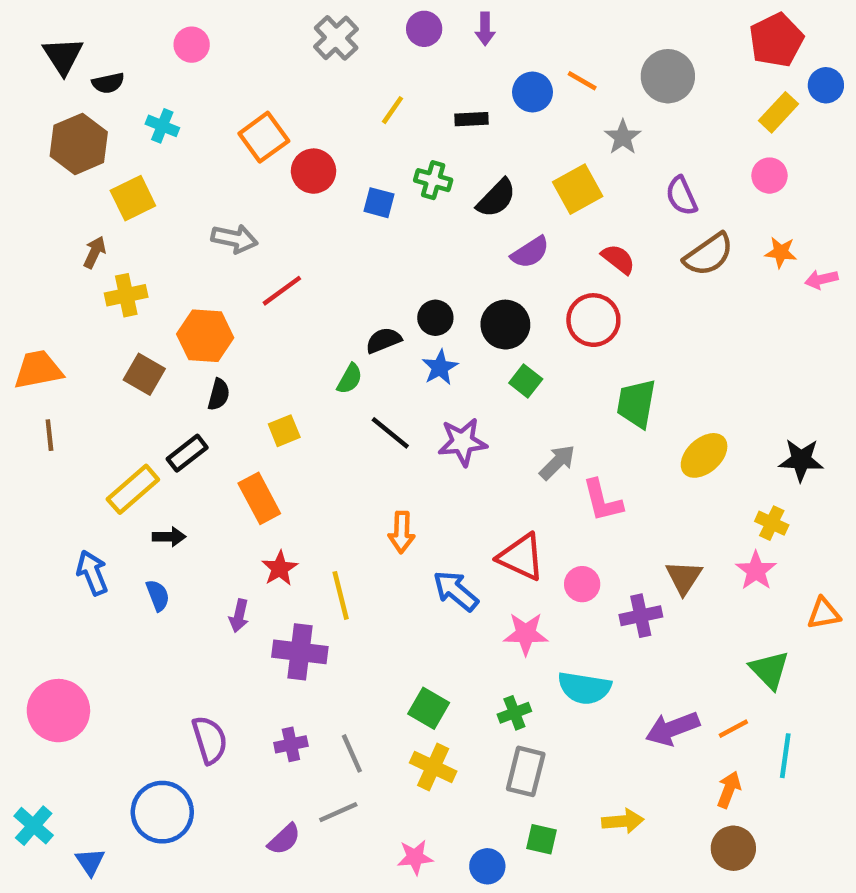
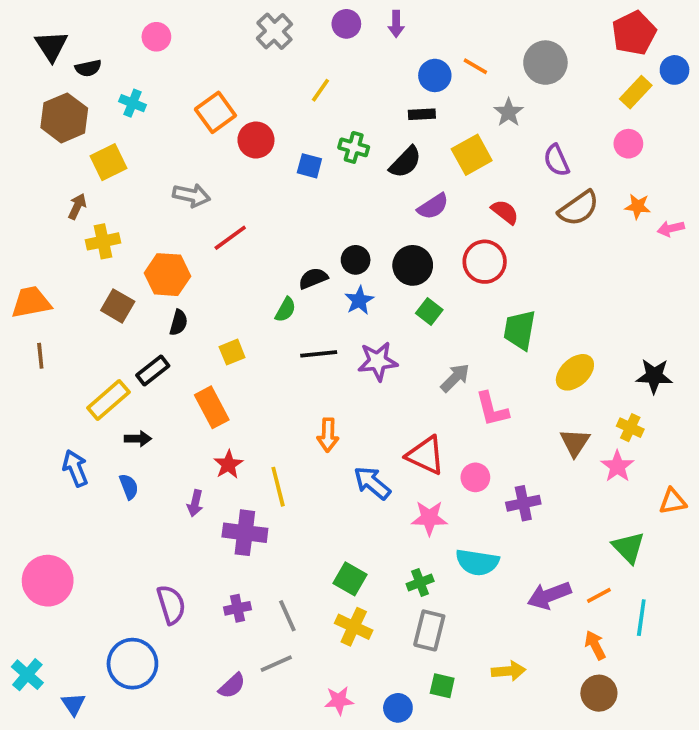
black rectangle: (472, 119) -> (422, 114), moved
black line: (390, 433) -> (319, 354), turned -45
brown triangle: (684, 577) -> (575, 442), moved
orange arrow: (729, 790) -> (595, 645), turned -48

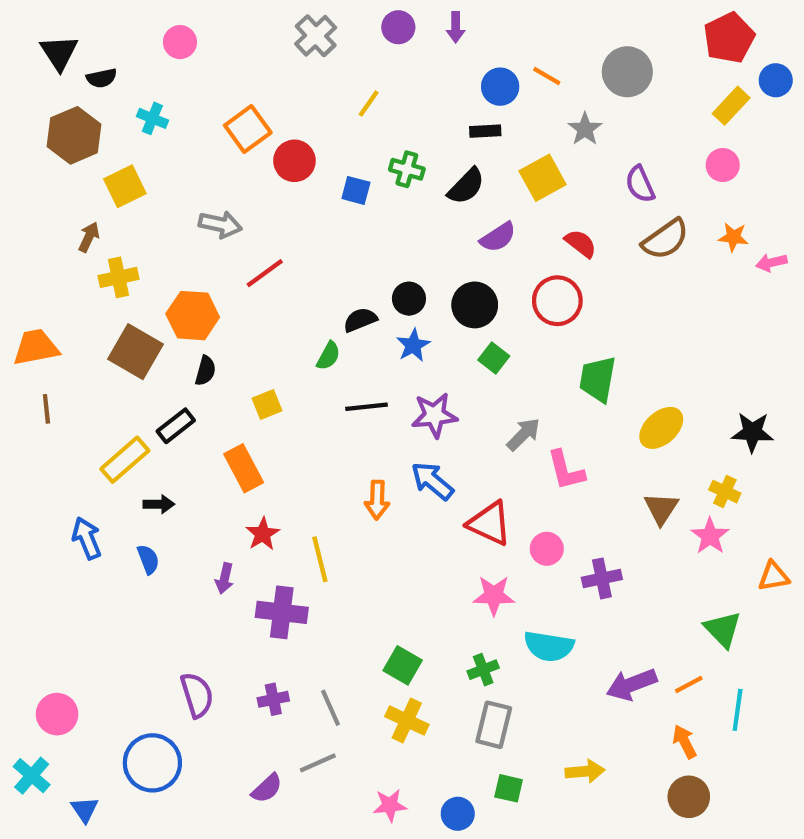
brown square: (118, 306) -> (135, 352), size x1.4
blue arrow: (372, 483) -> (432, 481), moved
pink circle: (48, 581) -> (57, 714), moved, size x0.7

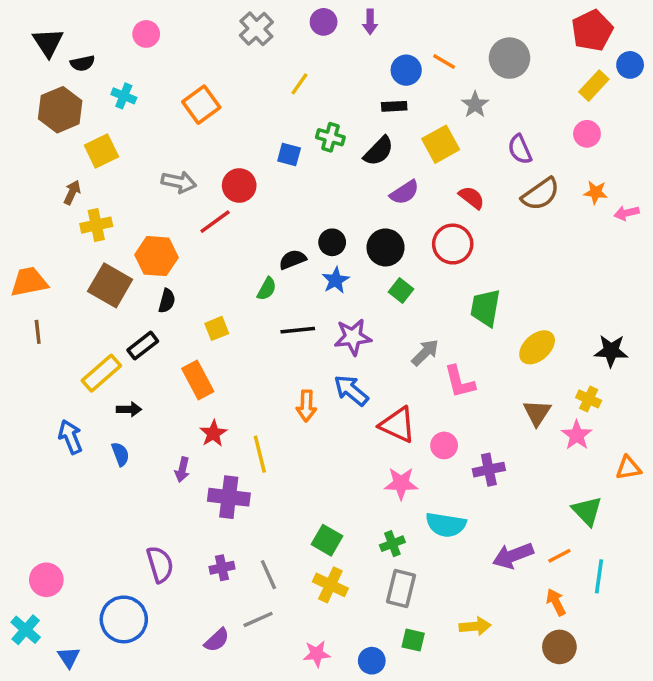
red circle: (294, 161) -> (239, 185), moved

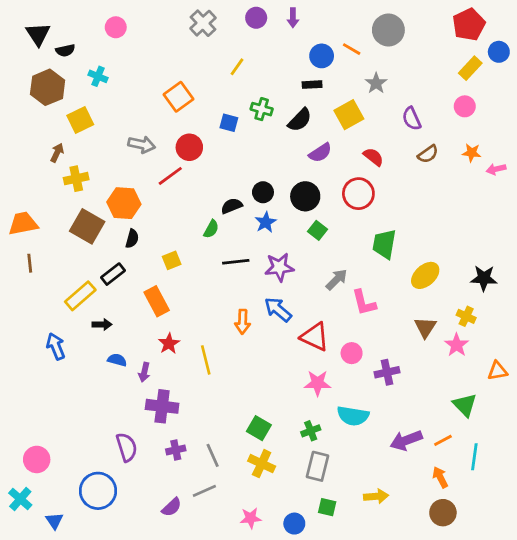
gray circle: (510, 58) -> (388, 30), moved
orange square: (201, 105) -> (178, 97), moved
brown semicircle: (540, 194) -> (428, 154), size x0.7
blue semicircle: (120, 454) -> (117, 360), moved, turned -54
purple cross: (229, 497) -> (162, 406), moved

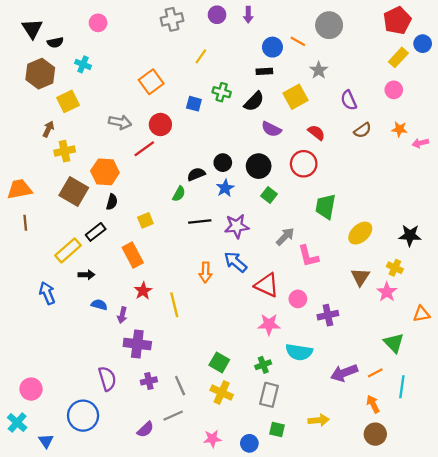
gray cross: (203, 23) -> (172, 19), turned 30
purple semicircle: (320, 153) -> (271, 129), turned 60

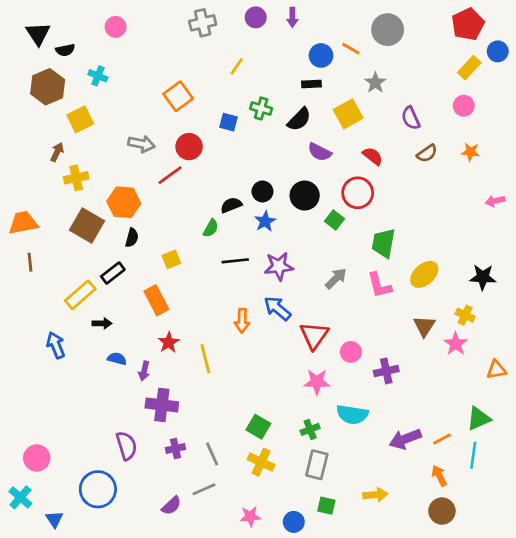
pink arrow: (420, 143) -> (495, 201), moved
green square: (269, 195) -> (335, 220), moved
pink L-shape: (308, 256) -> (379, 285), moved
red triangle: (267, 285) -> (314, 336), turned 40
green triangle: (394, 343) -> (479, 419), moved, turned 50

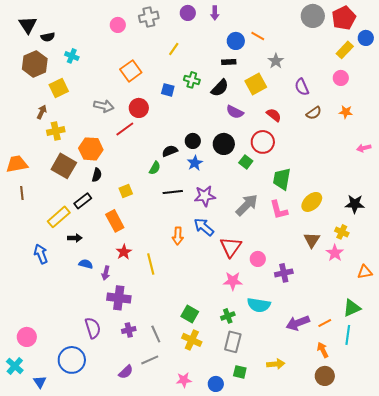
pink circle: (116, 27) -> (118, 25), moved
gray circle: (388, 30) -> (313, 16), moved
gray arrow: (336, 278) -> (247, 205), size x1.4

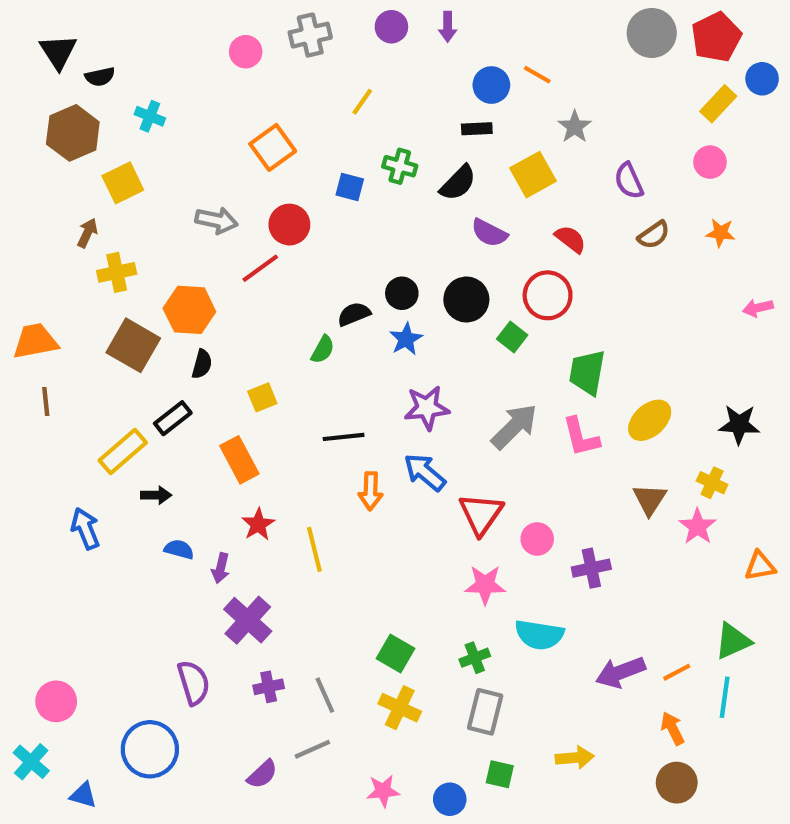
black line: (173, 192) -> (344, 437), moved
purple cross: (119, 298) -> (248, 620), turned 35
blue triangle: (40, 382) -> (83, 795), turned -40

